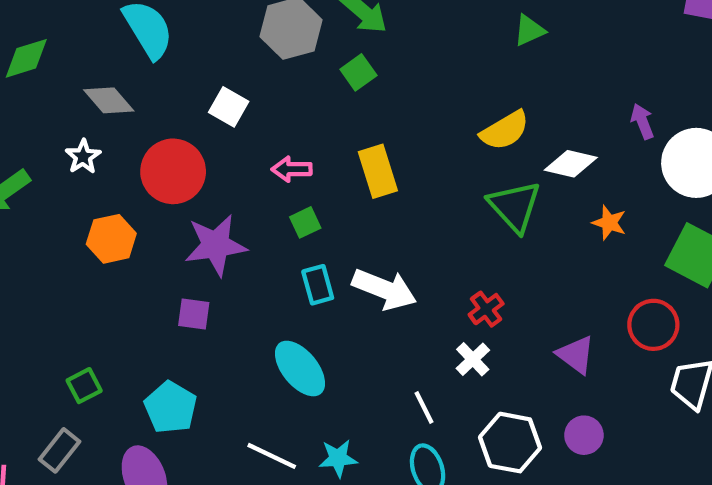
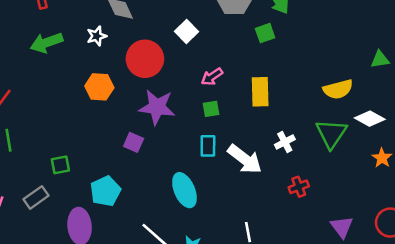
green triangle: (529, 30) -> (380, 59), moved
pink arrow: (292, 169) -> (212, 77), turned -50
white cross: (473, 359) -> (285, 142), moved

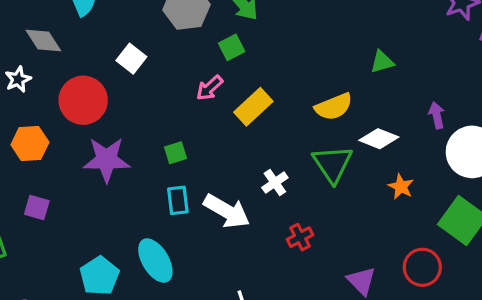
pink arrow: (212, 77) -> (210, 88), moved
yellow rectangle: (260, 92) -> (253, 107), moved, turned 56
purple square: (134, 142) -> (37, 207), moved
cyan pentagon: (106, 191) -> (99, 276), moved

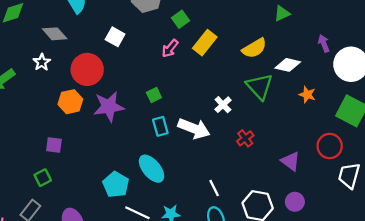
yellow rectangle: (253, 107) -> (205, 43), moved
orange hexagon: (30, 143) -> (70, 102), moved
purple square: (37, 207) -> (54, 145), moved

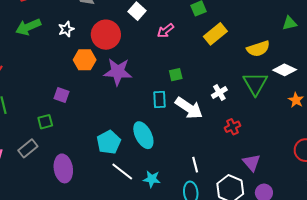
pink arrow: (170, 48) -> (165, 31), moved
white star: (42, 62) -> (66, 29), moved
green square: (154, 95) -> (176, 75), moved
purple triangle: (291, 161) -> (251, 162), moved

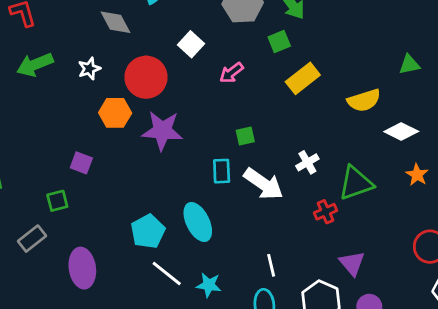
green triangle: (255, 84) -> (356, 183), moved, turned 40

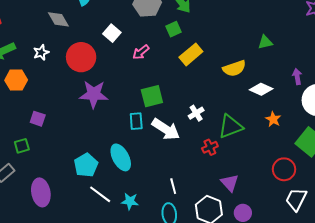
orange hexagon: (115, 113) -> (16, 80), moved
green square: (245, 136) -> (152, 96), size x1.6

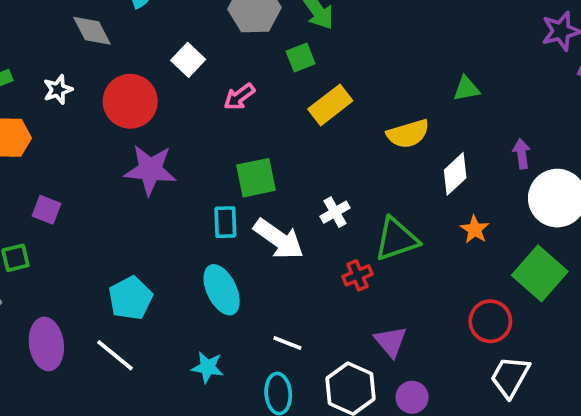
white diamond: (261, 89) -> (455, 174), turned -70
cyan ellipse: (121, 157) -> (222, 290), moved
white line: (173, 186) -> (287, 343), turned -56
white line: (100, 194) -> (115, 355), moved

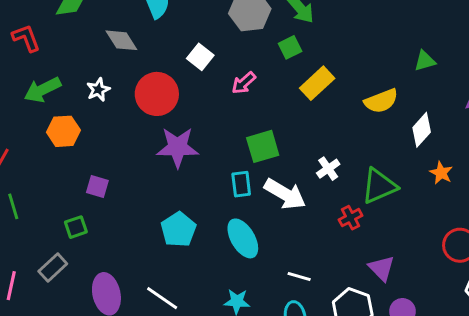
cyan pentagon: (131, 298) -> (178, 230), moved

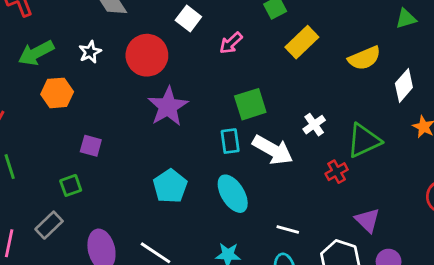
purple star: (178, 147) -> (168, 107), turned -30

